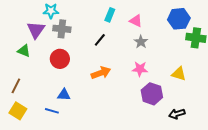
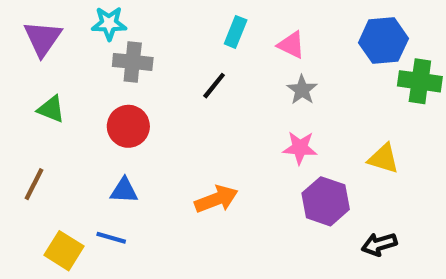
purple triangle: (36, 30) -> (43, 38), moved
orange arrow: (101, 73) -> (216, 199), moved
blue triangle: (64, 95) -> (124, 191), moved
yellow square: (18, 111) -> (64, 251), moved

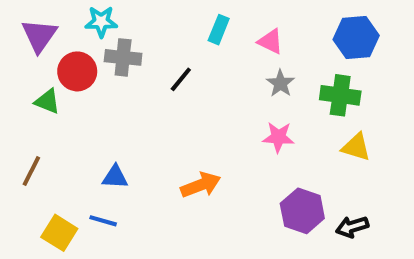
green cross: (420, 81) -> (340, 95), moved
black line: (214, 86) -> (181, 79), moved
red circle: (128, 126) -> (77, 71), moved
purple hexagon: (326, 201) -> (302, 211), moved

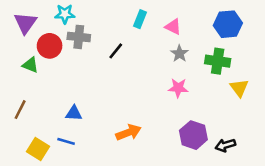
yellow triangle: (356, 147) -> (239, 88), moved, turned 36
orange arrow: (201, 185) -> (128, 132), moved

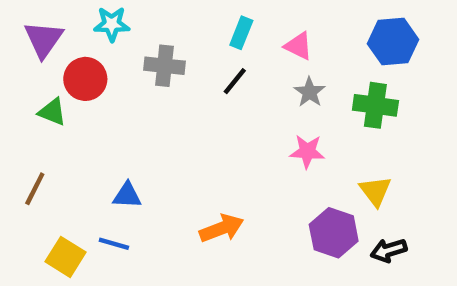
gray cross: (79, 37) -> (164, 66), moved
black line: (116, 51) -> (235, 81), moved
yellow triangle: (239, 88) -> (375, 191), moved

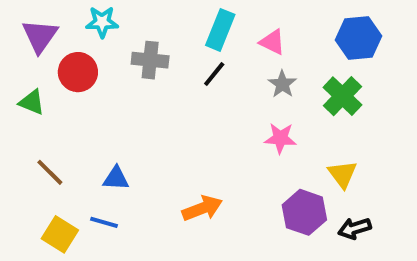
cyan rectangle: (241, 33) -> (220, 30), size x1.4
green cross: (375, 105) -> (342, 96), turned 36
green triangle: (52, 112) -> (32, 102), moved
brown line: (35, 189) -> (50, 172), moved, turned -72

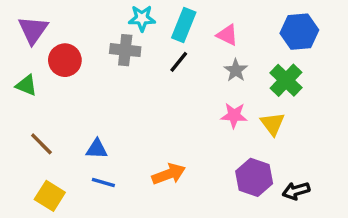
cyan star: (102, 22) -> (142, 18), moved
yellow triangle: (342, 174) -> (273, 124), moved
blue line: (104, 222) -> (103, 182), moved

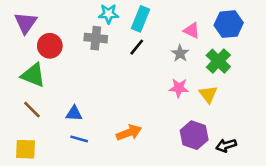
pink triangle: (227, 35) -> (192, 30), moved
green triangle: (26, 85) -> (33, 75), moved, size x1.5
yellow square: (50, 196) -> (26, 149), moved, turned -30

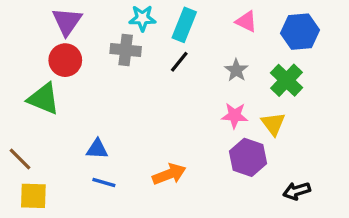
purple triangle: (26, 23) -> (67, 22), moved
pink triangle: (192, 30) -> (246, 22), moved
brown line: (32, 110) -> (20, 159), moved
purple hexagon: (194, 135) -> (248, 157), moved

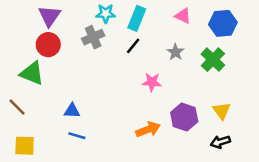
gray cross: (126, 50) -> (93, 37), turned -30
pink star: (235, 115) -> (152, 82), moved
yellow triangle: (273, 124) -> (222, 111), moved
brown line: (20, 159) -> (17, 107), moved
orange arrow: (169, 174) -> (148, 129), moved

